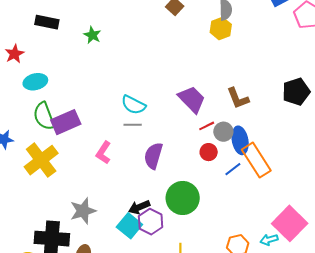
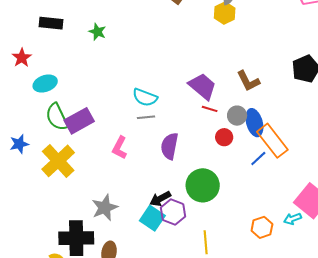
red line: (207, 126) -> (210, 109), moved, turned 49
blue line: (233, 169) -> (258, 158), moved

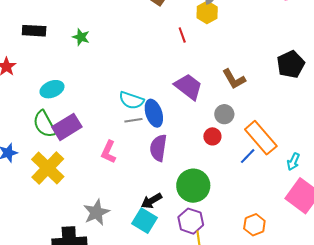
cyan ellipse: (45, 84) -> (52, 89), moved
red line: (210, 109) -> (182, 35), moved, turned 56
blue ellipse: (254, 123) -> (154, 113), moved
purple hexagon: (173, 212) -> (191, 221), moved
cyan arrow: (293, 219) -> (293, 162), moved, turned -42

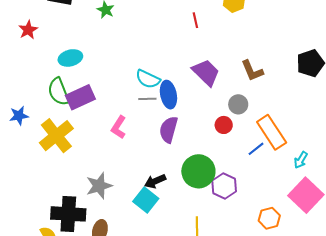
red line: (182, 35) -> (195, 20), moved
purple hexagon: (191, 221) -> (224, 186), moved
orange hexagon: (254, 225) -> (269, 218), moved

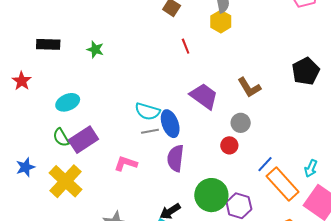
green semicircle: (59, 92) -> (61, 137), size x0.7
pink L-shape: (119, 127) -> (126, 164), turned 85
orange rectangle: (272, 132) -> (283, 184), moved

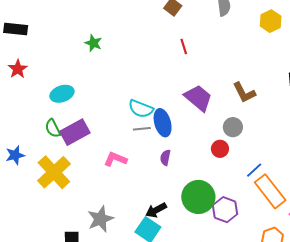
yellow hexagon: (221, 22) -> (271, 21), moved
black rectangle: (48, 44) -> (16, 29), moved
purple semicircle: (176, 158) -> (165, 158), size x0.6

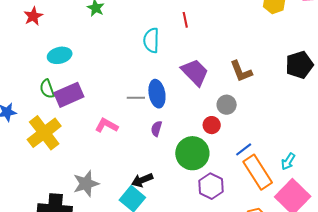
red star: (18, 69) -> (33, 16), moved
cyan semicircle: (141, 109) -> (151, 40), moved, turned 65
green circle: (198, 197) -> (192, 153), moved

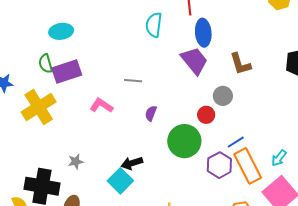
blue ellipse: (157, 94) -> (203, 33), moved
gray star: (86, 184) -> (76, 162), size x0.6
purple hexagon: (211, 186) -> (219, 165), moved

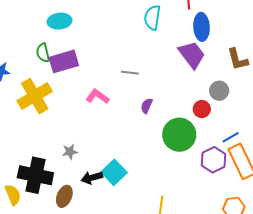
black arrow: (132, 163) -> (92, 178), moved

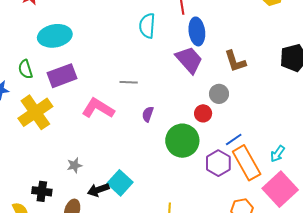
cyan ellipse: (59, 21) -> (55, 36), size x1.4
green semicircle: (43, 53) -> (25, 69), moved
pink L-shape: (97, 96) -> (98, 108), size x1.4
black cross: (35, 175) -> (42, 191), size x0.6

